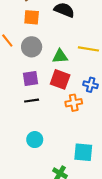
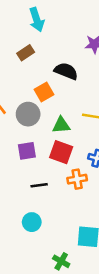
orange square: (32, 17) -> (44, 92), moved, turned -35
black line: (32, 101) -> (39, 185), moved

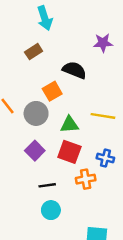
purple square: (27, 151) -> (35, 151), turned -36
cyan circle: (32, 222) -> (51, 210), moved

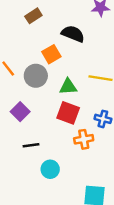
purple square: (35, 151) -> (20, 112), moved
black line: (47, 185) -> (31, 145), moved

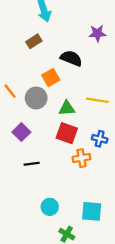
cyan circle: (50, 169) -> (50, 207), moved

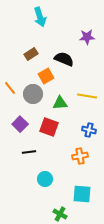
brown rectangle: (34, 41) -> (31, 54), moved
red square: (67, 133) -> (49, 127), moved
orange cross: (81, 158) -> (80, 156), moved
cyan circle: (50, 207) -> (45, 179), moved

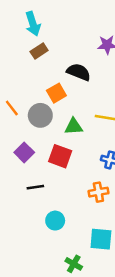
cyan arrow: (40, 17) -> (33, 24), moved
brown rectangle: (31, 54) -> (39, 51), moved

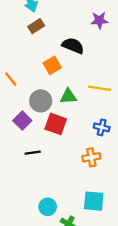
gray circle: (40, 115) -> (41, 101), moved
cyan circle: (55, 221) -> (48, 207), moved

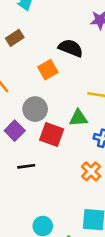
brown rectangle: (36, 26) -> (15, 38), moved
green triangle: (68, 96) -> (78, 118), moved
orange cross: (91, 157) -> (91, 171), turned -36

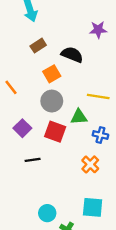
brown rectangle: (15, 38) -> (38, 46), moved
gray circle: (35, 109) -> (52, 101), moved

